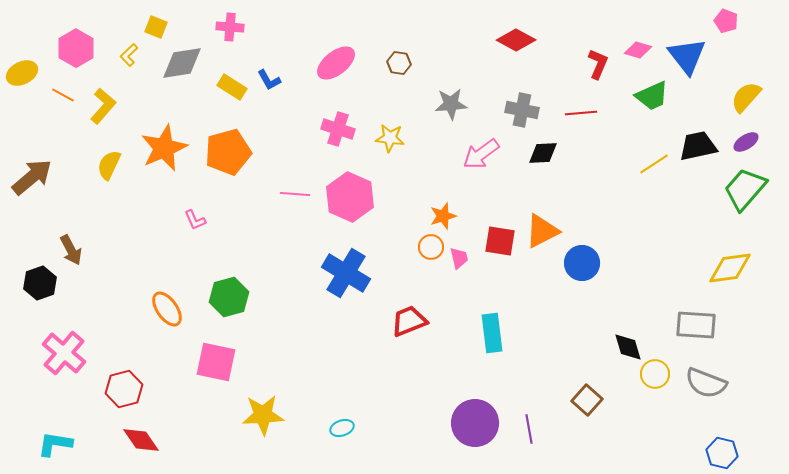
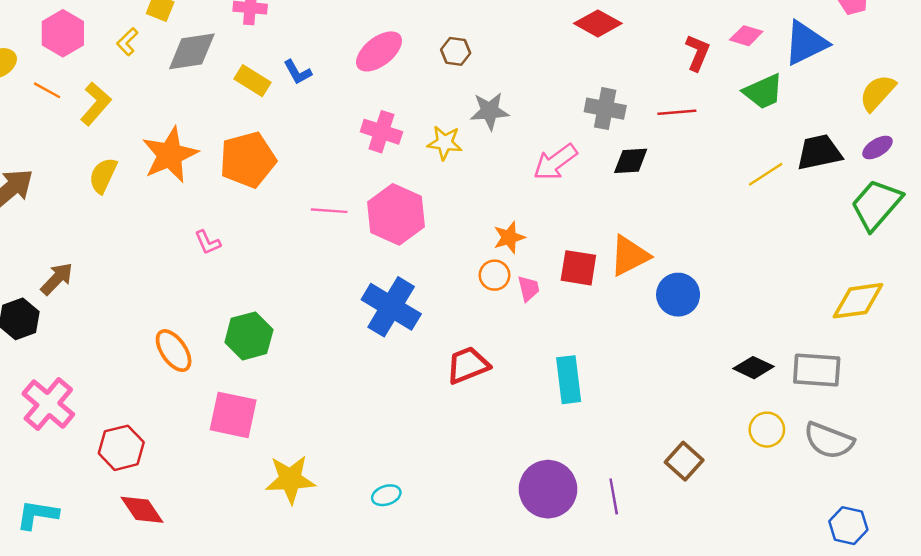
blue triangle: (687, 56) -> (806, 43), turned 42
gray star: (451, 104) -> (490, 111), moved
brown arrow: (71, 250) -> (57, 279), turned -108
black diamond: (628, 347) -> (753, 368), moved, turned -48

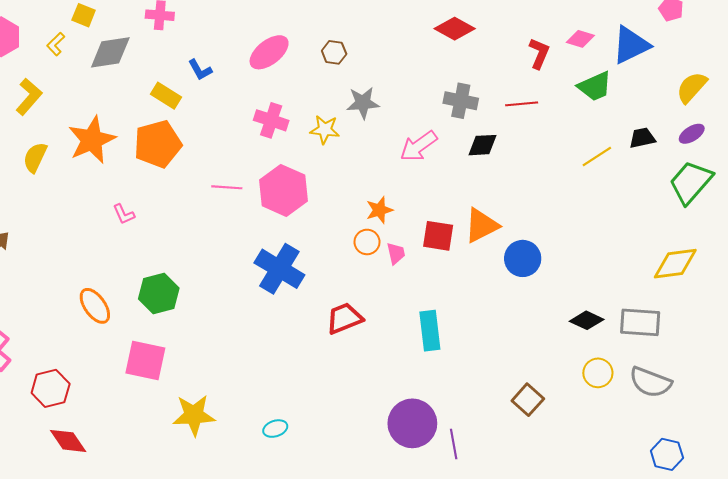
yellow rectangle: (253, 81) -> (166, 96), moved
black trapezoid: (819, 152) -> (642, 138), size x0.7
purple line: (614, 496) -> (454, 444), moved

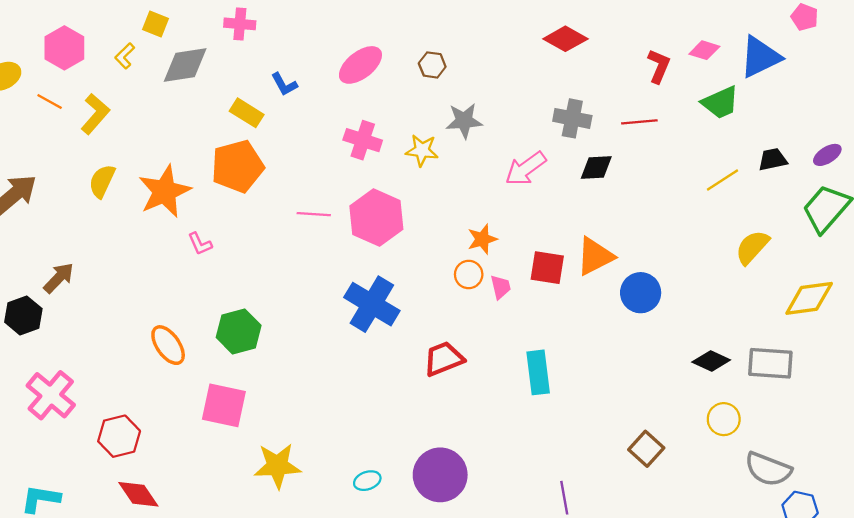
yellow semicircle: (692, 87) -> (752, 247), moved
orange star: (92, 140) -> (165, 191), moved
gray semicircle: (650, 382) -> (768, 469), moved
purple circle: (412, 423) -> (440, 475), moved

